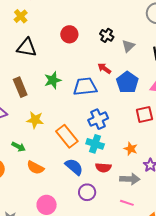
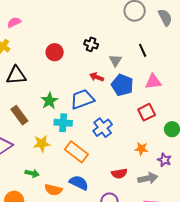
gray triangle: (128, 46) -> (115, 60), moved
cyan cross: (95, 144) -> (63, 123), moved
blue semicircle: (74, 167) -> (79, 183), moved

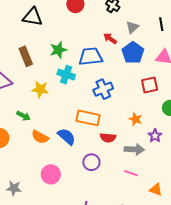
orange rectangle: (76, 152) -> (88, 118), moved, turned -40

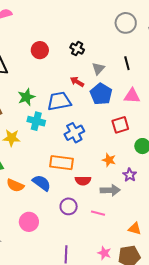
pink line: (131, 173) -> (98, 213), moved

